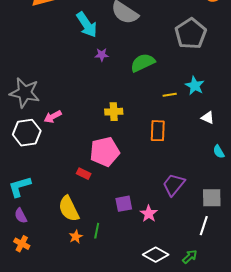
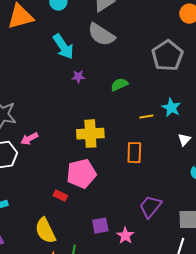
green semicircle: (143, 63) -> (119, 85), size x0.7
yellow cross: (114, 112) -> (90, 134), size x1.5
white triangle: (208, 118) -> (184, 140), turned 48

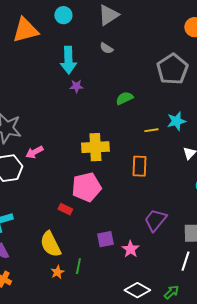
gray semicircle: (101, 35) -> (106, 48), size x0.5
cyan arrow: (63, 47) -> (68, 60), turned 32
purple star: (78, 77) -> (76, 86), moved
cyan star: (171, 108) -> (176, 121), turned 30

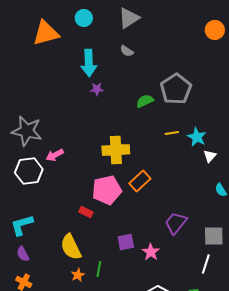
gray pentagon: (172, 69) -> (176, 89), moved
cyan star: (176, 121) -> (197, 137), moved, turned -30
orange rectangle: (139, 166) -> (140, 181), moved, turned 45

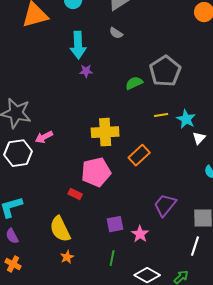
orange rectangle: (140, 181) -> (139, 155), moved
green line: (99, 269) -> (112, 258), moved

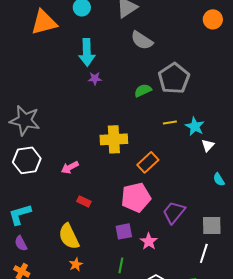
gray semicircle: (116, 33) -> (142, 40), moved, size x1.6
pink arrow: (44, 137) -> (70, 167), moved
pink pentagon: (96, 172) -> (136, 197), moved

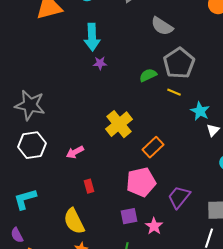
gray semicircle: (142, 40) -> (162, 26), moved
yellow line: (170, 122) -> (174, 92), moved, turned 32
yellow cross: (114, 139) -> (119, 124), turned -36
red rectangle: (84, 201) -> (89, 186), turned 48
purple semicircle: (21, 243) -> (17, 235), moved

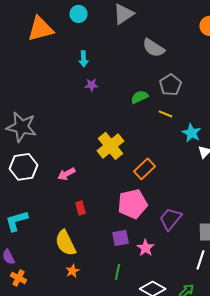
cyan arrow: (92, 37) -> (84, 59), size x0.6
gray pentagon: (179, 63) -> (170, 85), size x0.7

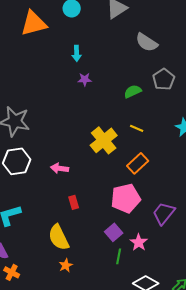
yellow line: (166, 114) -> (137, 128), moved
pink arrow: (66, 174) -> (60, 168), turned 36
purple square: (120, 238) -> (114, 232), turned -30
green line: (118, 272) -> (119, 256), moved

